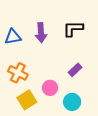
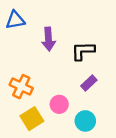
black L-shape: (73, 29) -> (83, 51), moved
blue triangle: (13, 37) -> (15, 20), moved

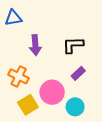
purple arrow: (49, 39) -> (35, 45), moved
pink circle: (59, 104) -> (52, 92), size x1.5

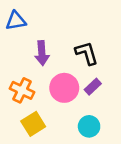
black L-shape: (73, 45) -> (87, 53), turned 75
pink circle: (52, 92) -> (64, 88), moved

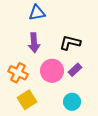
blue triangle: (16, 21) -> (37, 13), moved
black L-shape: (87, 53) -> (70, 43), turned -60

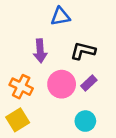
blue triangle: (37, 13) -> (60, 16), moved
yellow square: (27, 100) -> (18, 120), moved

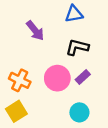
blue triangle: (60, 16) -> (74, 14), moved
purple arrow: (40, 51) -> (35, 31), moved, turned -35

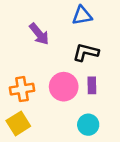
purple rectangle: (83, 77) -> (92, 85), turned -48
orange cross: (20, 80) -> (22, 89), turned -35

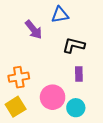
blue triangle: (82, 16) -> (60, 15), moved
pink circle: (64, 87) -> (53, 97), moved

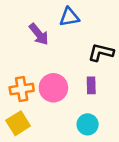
black L-shape: (74, 45) -> (101, 52), moved
pink circle: (53, 97) -> (53, 88), moved

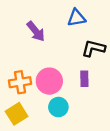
blue triangle: (69, 17) -> (76, 18), moved
cyan circle: (88, 124) -> (58, 107), moved

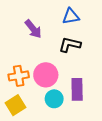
black L-shape: (93, 48) -> (70, 45), moved
purple rectangle: (84, 79) -> (77, 89), moved, size x1.5

